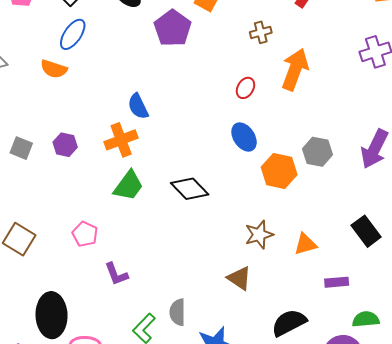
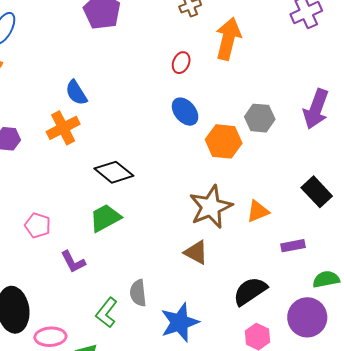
green trapezoid: (128, 186) -> (105, 218), moved, turned -148
black diamond: (190, 189) -> (114, 172), moved
brown star: (259, 235) -> (211, 207), size x1.5

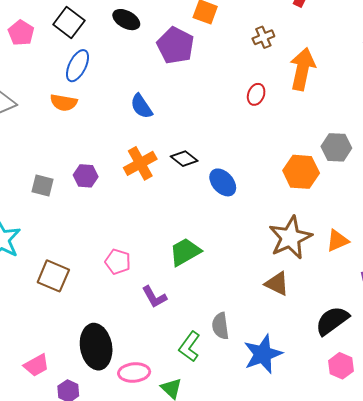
blue semicircle: (76, 93) -> (141, 106), moved
blue ellipse: (185, 112) -> (223, 182), moved
black diamond: (114, 172) -> (184, 159), moved, size x0.7

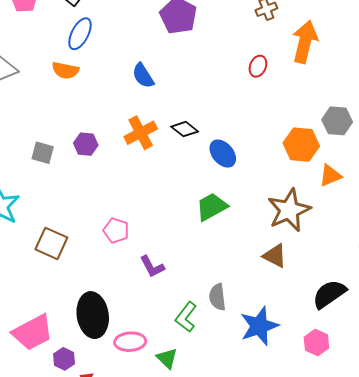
orange triangle: (337, 241) -> (330, 176), moved
green trapezoid: (185, 252) -> (212, 207), moved
pink trapezoid: (36, 365) -> (33, 332), size x1.6
pink hexagon: (341, 366) -> (316, 343), moved

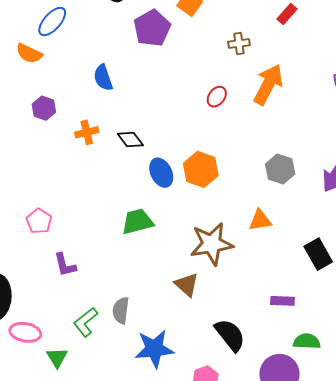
orange cross: (141, 133) -> (87, 132), size x0.7
purple hexagon: (86, 144) -> (44, 108), moved
orange hexagon: (301, 145) -> (201, 169), moved
black semicircle: (329, 294) -> (230, 335), turned 72

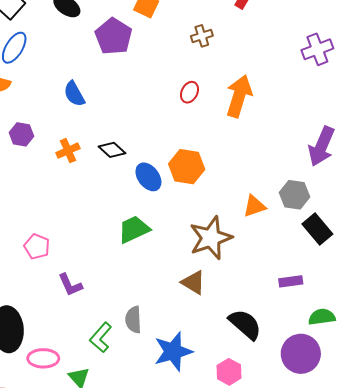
orange arrow: (268, 84) -> (239, 96), moved
gray hexagon: (280, 169) -> (294, 195), moved

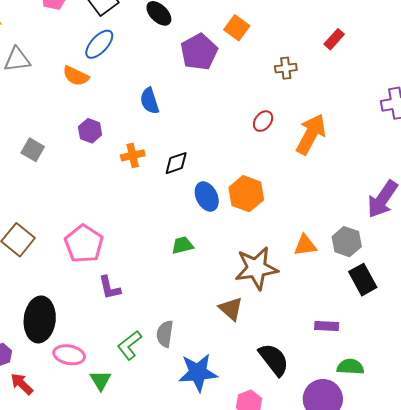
black diamond: (112, 150) -> (176, 163), turned -72
green trapezoid: (134, 229) -> (182, 245), size x0.7
pink pentagon: (37, 246) -> (84, 244), size x1.5

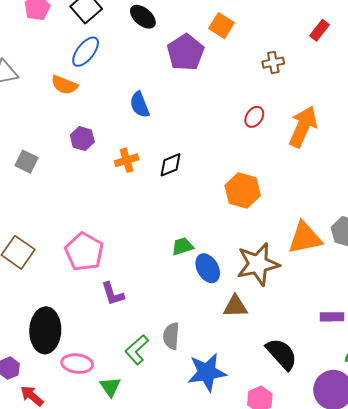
blue ellipse: (207, 197) -> (208, 268), moved
orange triangle: (305, 245) -> (305, 238), size x1.5
brown triangle: (231, 309) -> (235, 306), turned -40

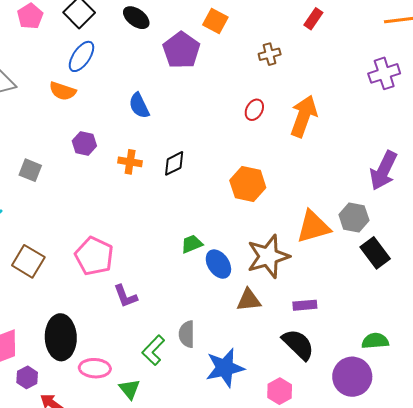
orange cross: (127, 160) -> (130, 162), turned 30
purple rectangle: (332, 317) -> (305, 305), moved

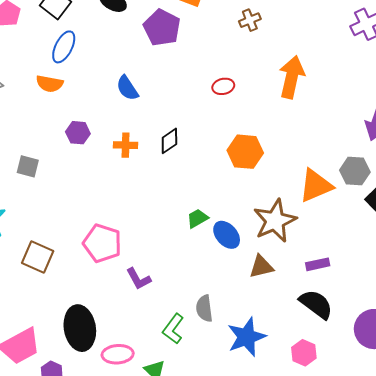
red ellipse: (254, 110) -> (223, 86), moved, turned 55

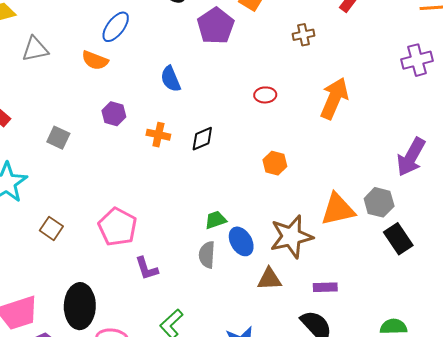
orange hexagon: (245, 152) -> (275, 163), size x0.7
brown square: (38, 257) -> (51, 228), size x0.7
gray semicircle: (204, 308) -> (207, 255), moved

